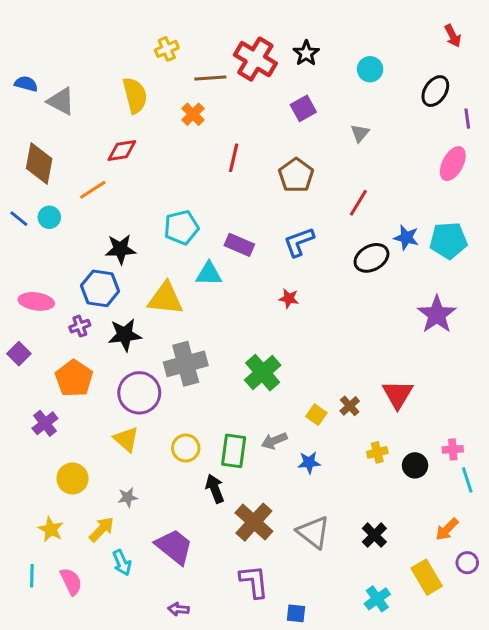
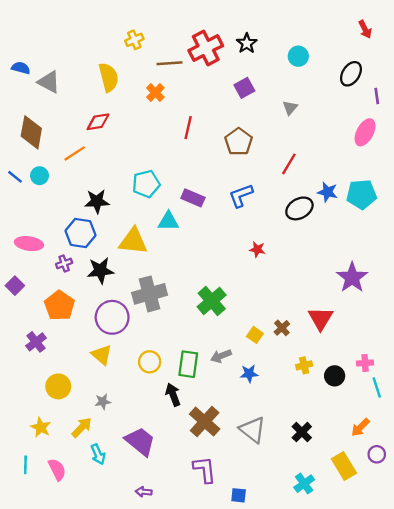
red cross: (255, 59) -> (206, 48), turned 32
red star: (289, 299) -> (257, 249), moved
purple star: (437, 314) -> (352, 278), moved

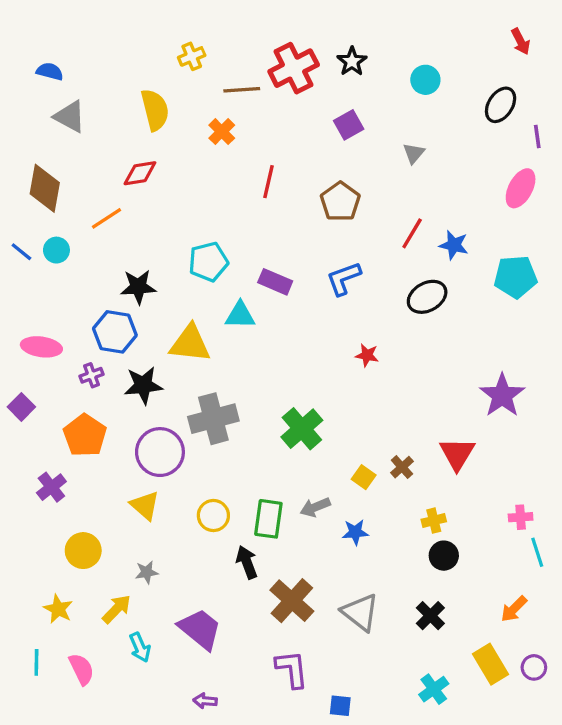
blue semicircle: (21, 68) -> (50, 71), moved
blue star: (328, 192) -> (454, 245), moved
black circle: (335, 376) -> (444, 556), moved
purple circle: (377, 454) -> (534, 667), moved

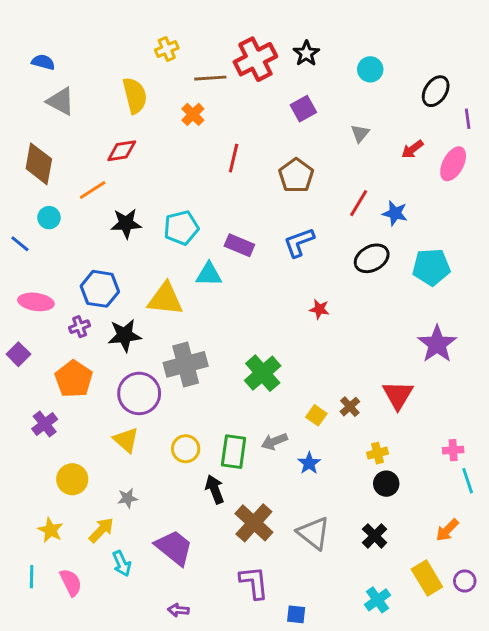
red arrow: (521, 41) -> (412, 149), moved, turned 80
blue line: (21, 252) -> (20, 244), moved
cyan pentagon: (516, 277) -> (431, 267), moved
black star: (138, 287) -> (126, 223), moved
blue star: (355, 532) -> (309, 463), turned -30

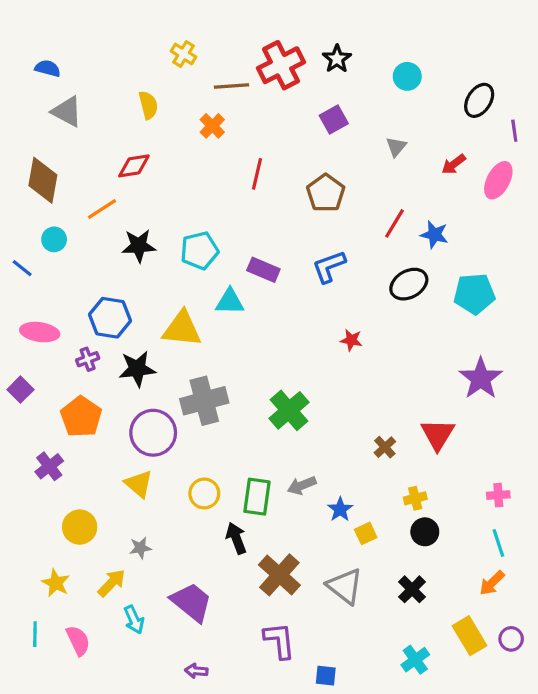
yellow cross: (167, 49) -> (184, 54), turned -35
yellow semicircle: (135, 96) -> (148, 105), size x0.7
yellow square: (316, 415) -> (366, 533), moved, turned 30
cyan line: (468, 481) -> (498, 543), moved

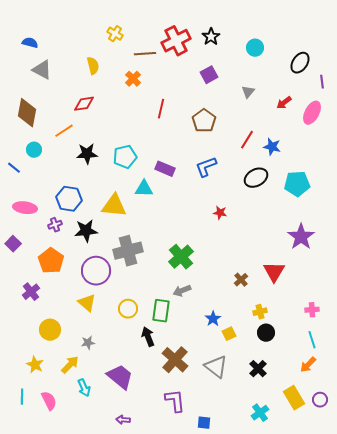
gray arrow: (302, 485) -> (182, 291), moved

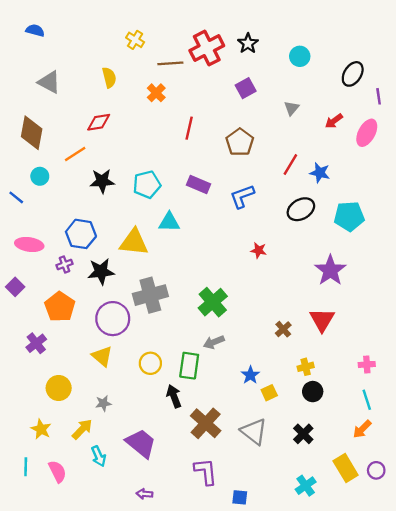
blue semicircle: (30, 43) -> (35, 30), moved
purple rectangle: (165, 169) -> (199, 185), moved
purple star: (301, 237) -> (330, 270), moved

